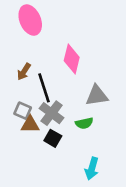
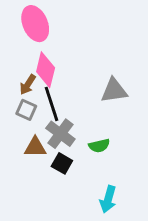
pink diamond: (72, 59) -> (46, 70), moved
gray triangle: (97, 96) -> (114, 91), moved
gray square: (23, 111) -> (26, 110), moved

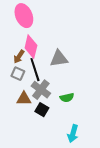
gray triangle: (114, 91) -> (59, 59), moved

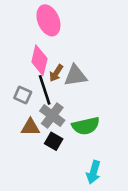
pink ellipse: (24, 16) -> (48, 20), moved
brown arrow: (19, 57) -> (56, 73), moved
green semicircle: (67, 98) -> (86, 126), size x1.5

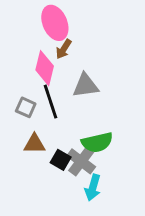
brown arrow: (56, 73) -> (64, 49), moved
gray cross: (52, 116) -> (81, 161), moved
cyan arrow: (93, 172) -> (93, 188), moved

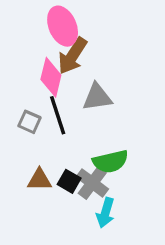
brown arrow: (64, 49) -> (72, 56), size x1.6
brown triangle: (34, 144) -> (39, 180), moved

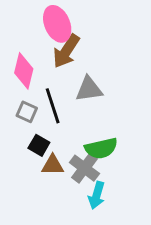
pink diamond: (51, 77) -> (24, 71), moved
brown triangle: (39, 180) -> (53, 165), moved
black square: (69, 181) -> (39, 145), moved

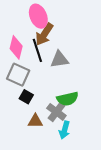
black line: (53, 106) -> (37, 50), moved
gray square: (27, 112) -> (18, 75), size x1.6
brown triangle: (53, 165) -> (35, 121), moved

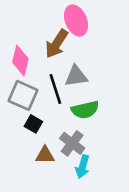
pink ellipse: (38, 16) -> (76, 20), moved
black line: (37, 50) -> (55, 89), moved
green semicircle: (68, 99) -> (85, 110), moved

